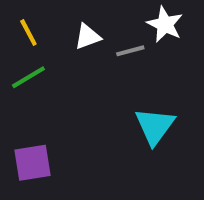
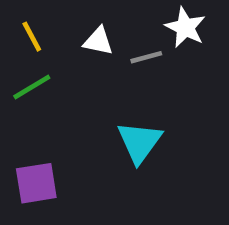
white triangle: (88, 37) -> (98, 41), turned 32
cyan triangle: (155, 126) -> (139, 142), moved

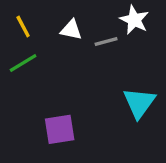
cyan triangle: (139, 142) -> (139, 103), moved
purple square: (36, 183) -> (60, 129), moved

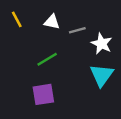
white star: (134, 20) -> (102, 44), moved
green line: (23, 63) -> (47, 59), moved

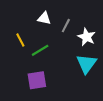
yellow line: (17, 19) -> (20, 40), moved
gray line: (77, 30) -> (66, 26), turned -48

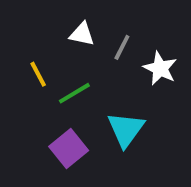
cyan triangle: (87, 64) -> (126, 129), moved
purple square: (37, 80) -> (69, 148), turned -30

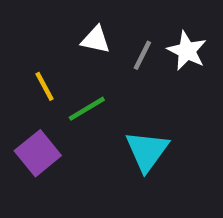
white star: (160, 68) -> (187, 51), moved
purple square: (69, 148) -> (38, 153), moved

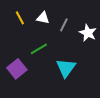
white star: (187, 51) -> (88, 33), moved
yellow line: (44, 86) -> (20, 18), moved

